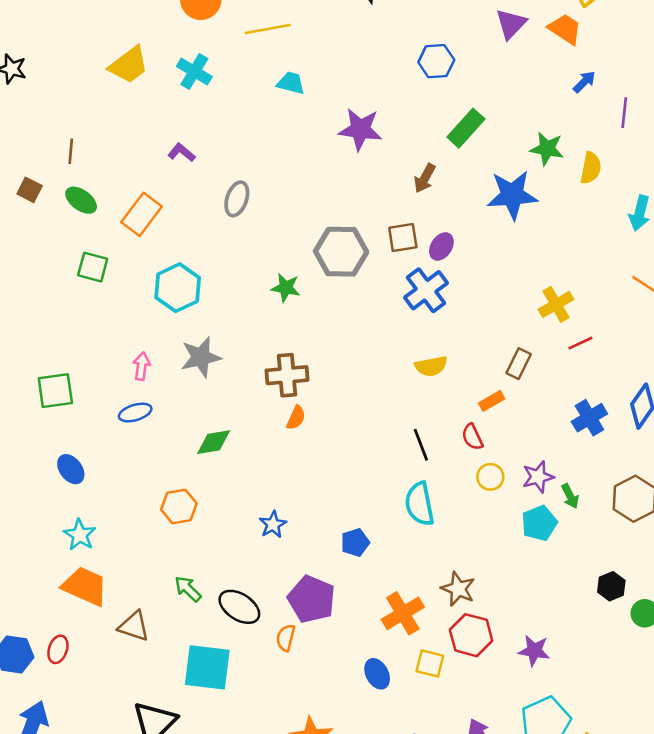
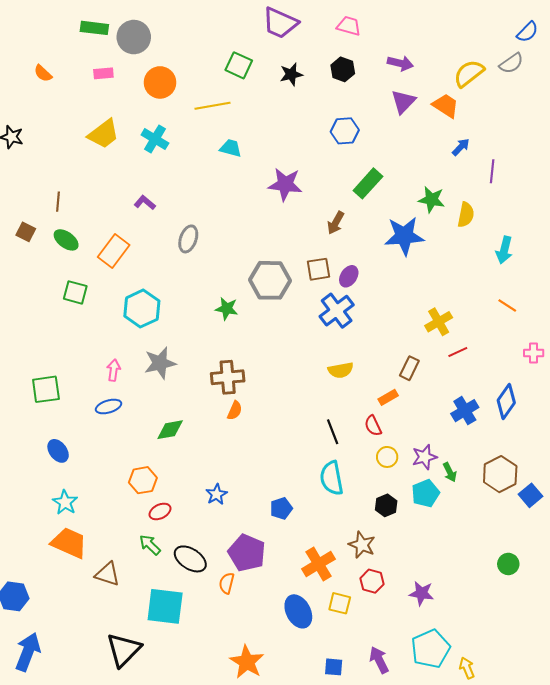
black hexagon: (611, 586) -> (386, 505), moved
red hexagon: (471, 635) -> (372, 581), size x0.7
red ellipse: (58, 649) -> (160, 511), moved, turned 45
blue ellipse: (377, 674) -> (298, 611), size x1.4

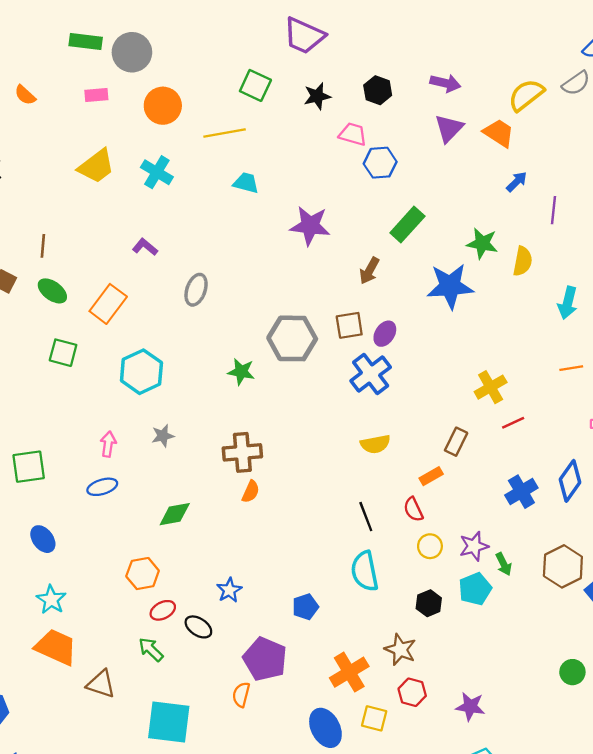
pink trapezoid: (349, 26) -> (353, 134), moved
orange line: (507, 306) -> (571, 368), turned -42
gray star: (160, 363) -> (163, 436), size x0.6
black ellipse: (190, 559) -> (198, 627), moved, size x0.7

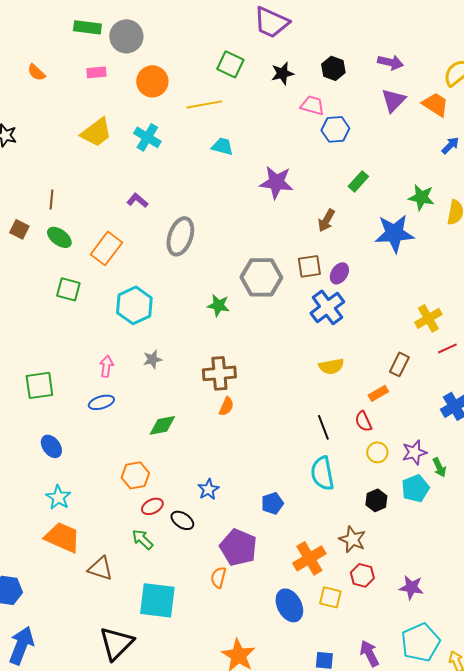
green rectangle: (407, 224) -> (358, 181), size x0.7
gray ellipse: (196, 290) -> (180, 236), size x1.4

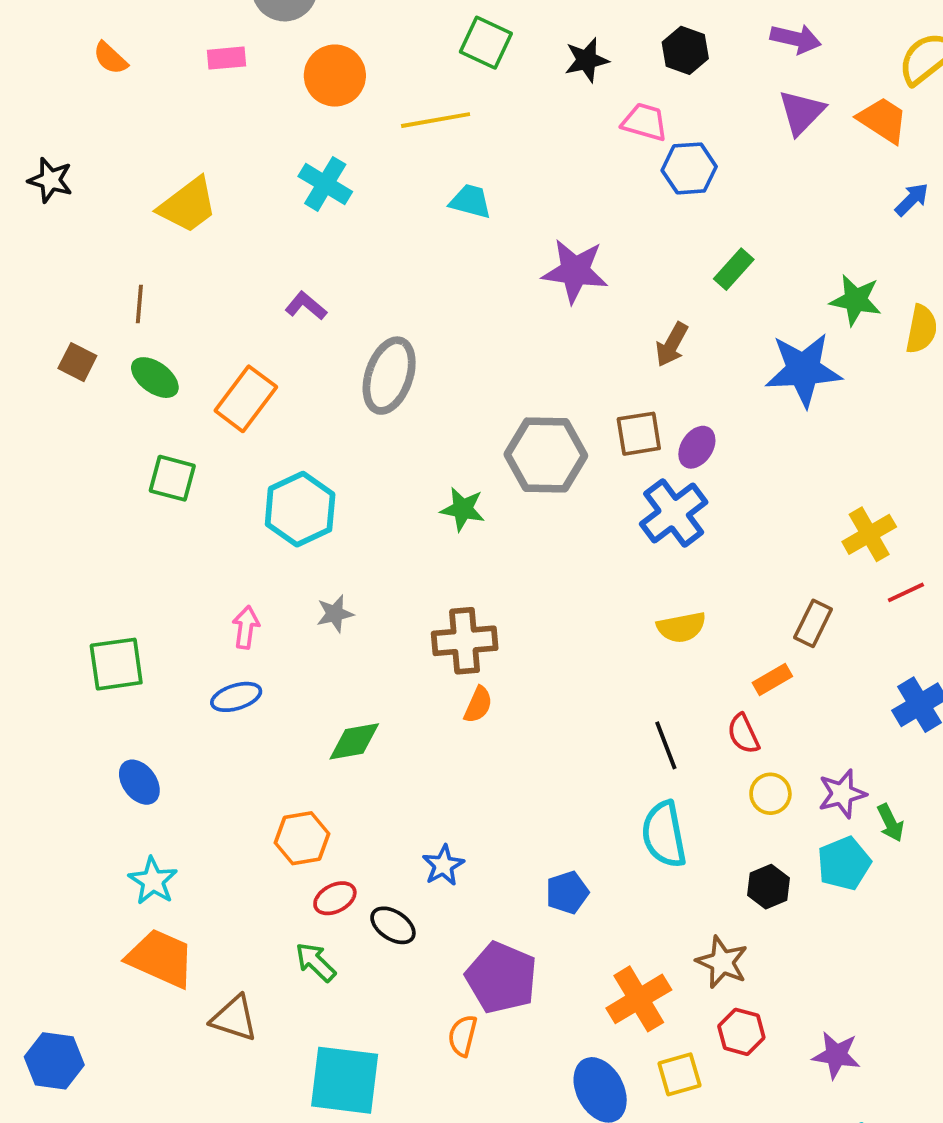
yellow trapezoid: (96, 132) -> (188, 205), moved
yellow square: (330, 597) -> (679, 1074), turned -30

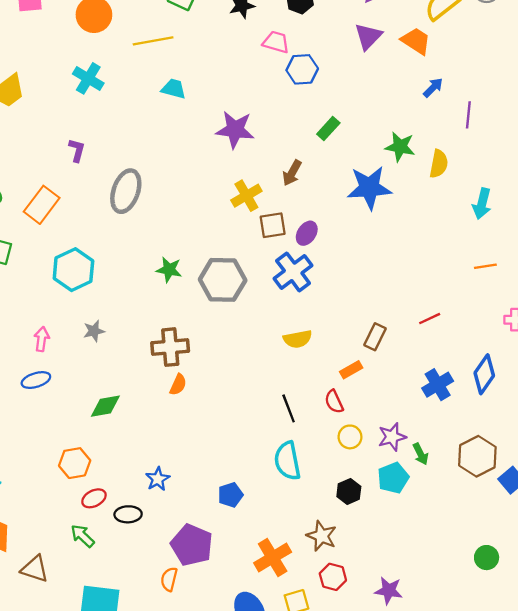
purple L-shape: (306, 306) -> (77, 150), turned 65
gray hexagon: (546, 455) -> (223, 280), moved
yellow cross: (869, 534) -> (246, 196), moved
black ellipse: (393, 925) -> (128, 514), turned -35

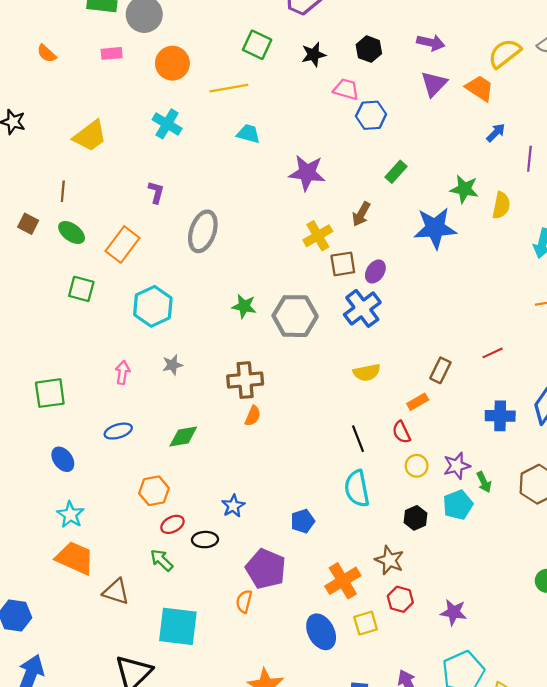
blue ellipse: (36, 380) -> (118, 431), moved
blue cross: (438, 385) -> (500, 416), turned 32

